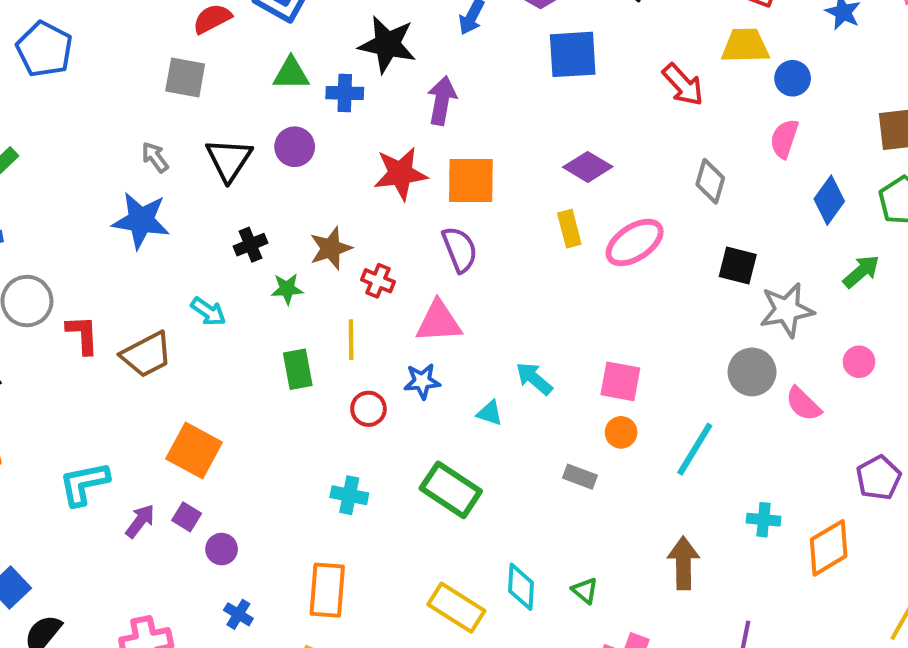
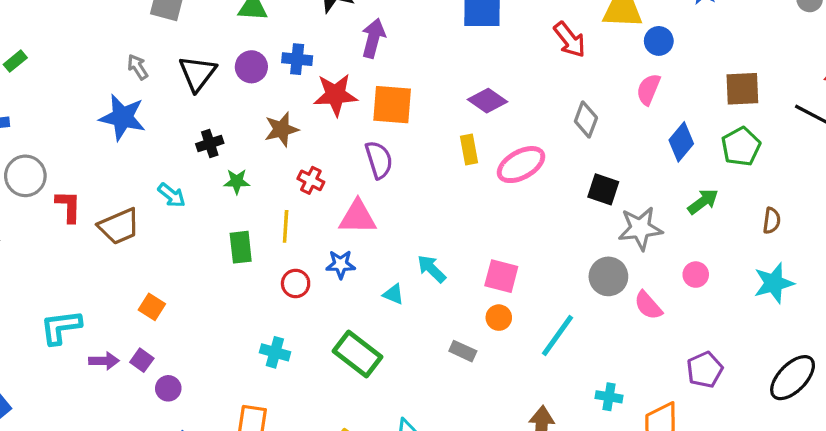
blue cross: (345, 93) -> (297, 59), moved
brown star: (331, 248) -> (281, 129), moved
orange square: (194, 450) -> (152, 307), size x0.6
purple arrow: (140, 521) -> (104, 361), turned 48

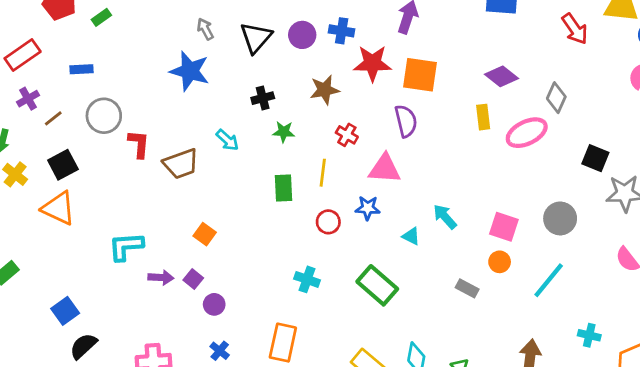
gray diamond: (586, 119) -> (556, 98), moved
gray circle: (608, 276) -> (560, 218), moved

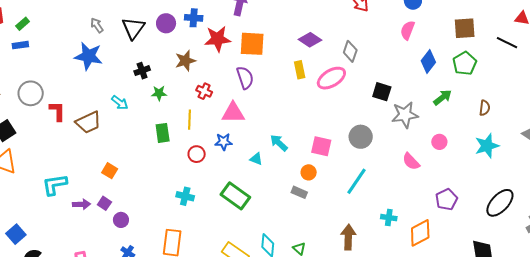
blue rectangle: (82, 69) -> (20, 45), moved
orange circle: (500, 262) -> (309, 172), moved

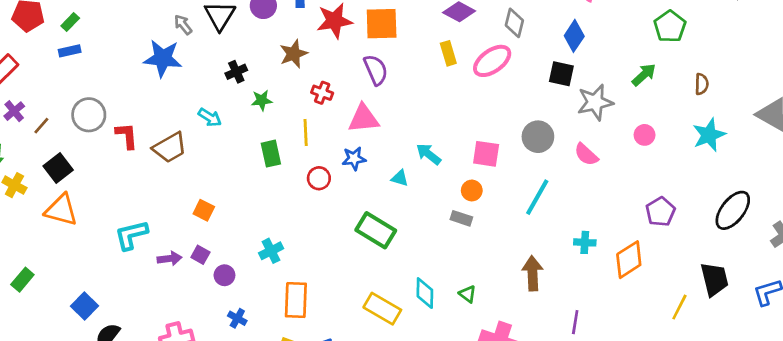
gray arrow: (97, 25) -> (183, 25), moved
blue diamond: (428, 62) -> (574, 36), moved
pink semicircle: (411, 161) -> (586, 154), moved
cyan cross: (185, 196) -> (271, 251), moved, turned -36

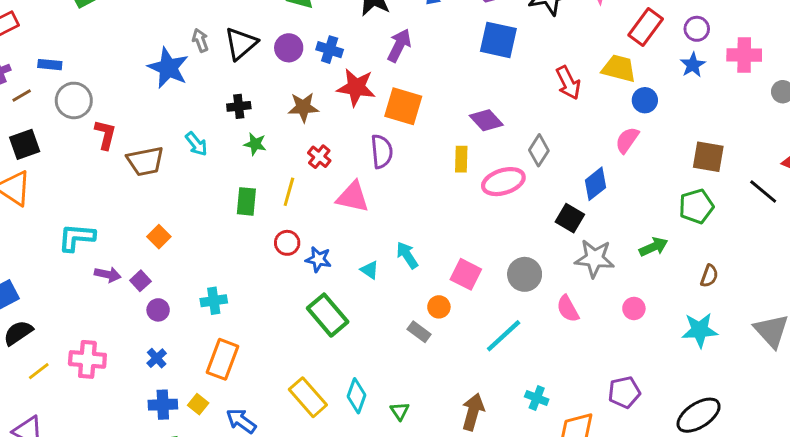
blue rectangle: (70, 51) -> (50, 65), moved
blue star: (354, 159) -> (318, 259), moved

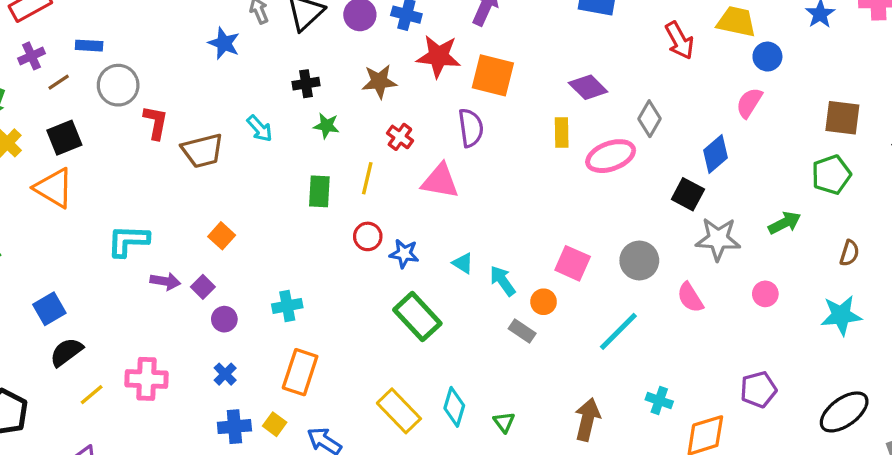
blue star: (168, 68) -> (224, 43), size x0.7
cyan arrow: (407, 255) -> (503, 281), moved

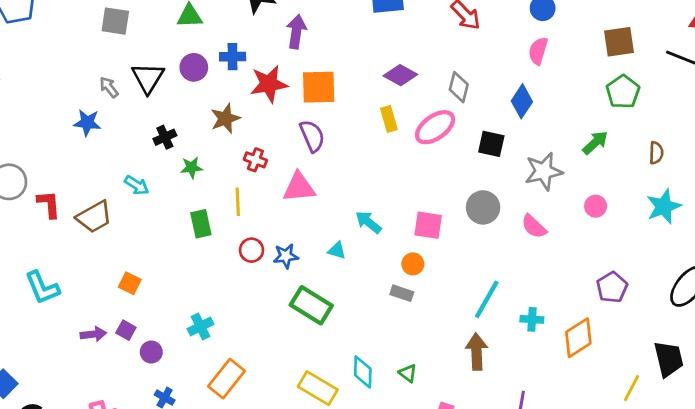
black square: (688, 194) -> (491, 144), moved
cyan L-shape: (128, 241) -> (42, 288), moved, turned -99
cyan arrow: (503, 281) -> (368, 222), moved
cyan line: (618, 331) -> (487, 299), moved
orange rectangle: (300, 372) -> (227, 379), turned 36

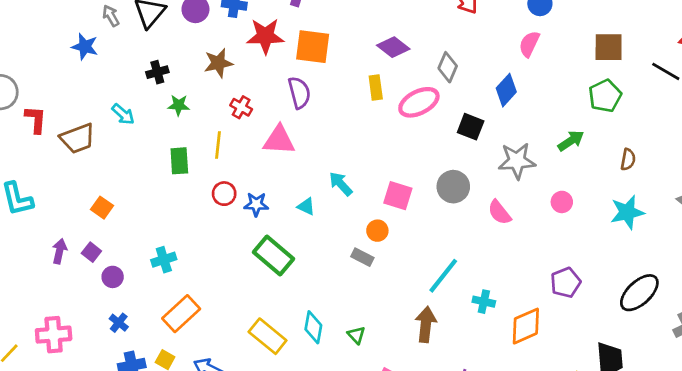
purple arrow: (93, 334) -> (59, 251), turned -80

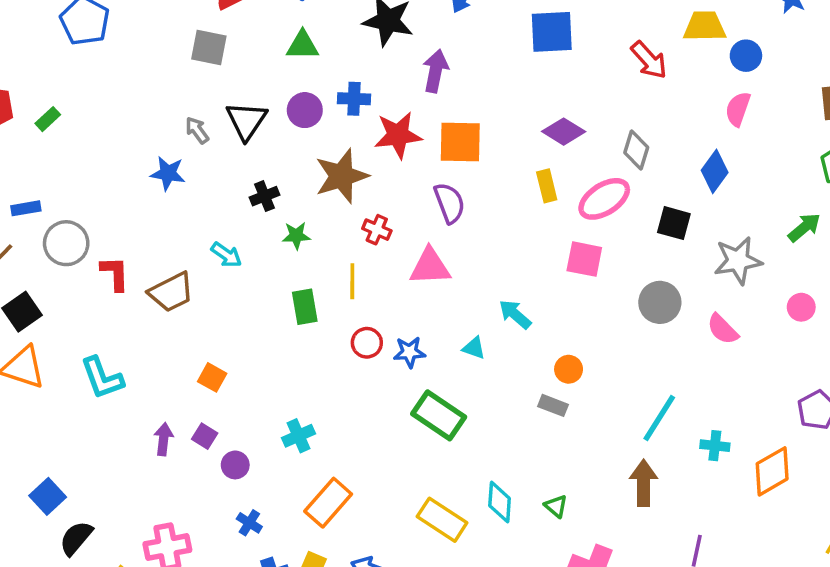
brown star: (218, 63) -> (342, 176), size x1.4
pink square: (398, 196) -> (584, 259), moved

